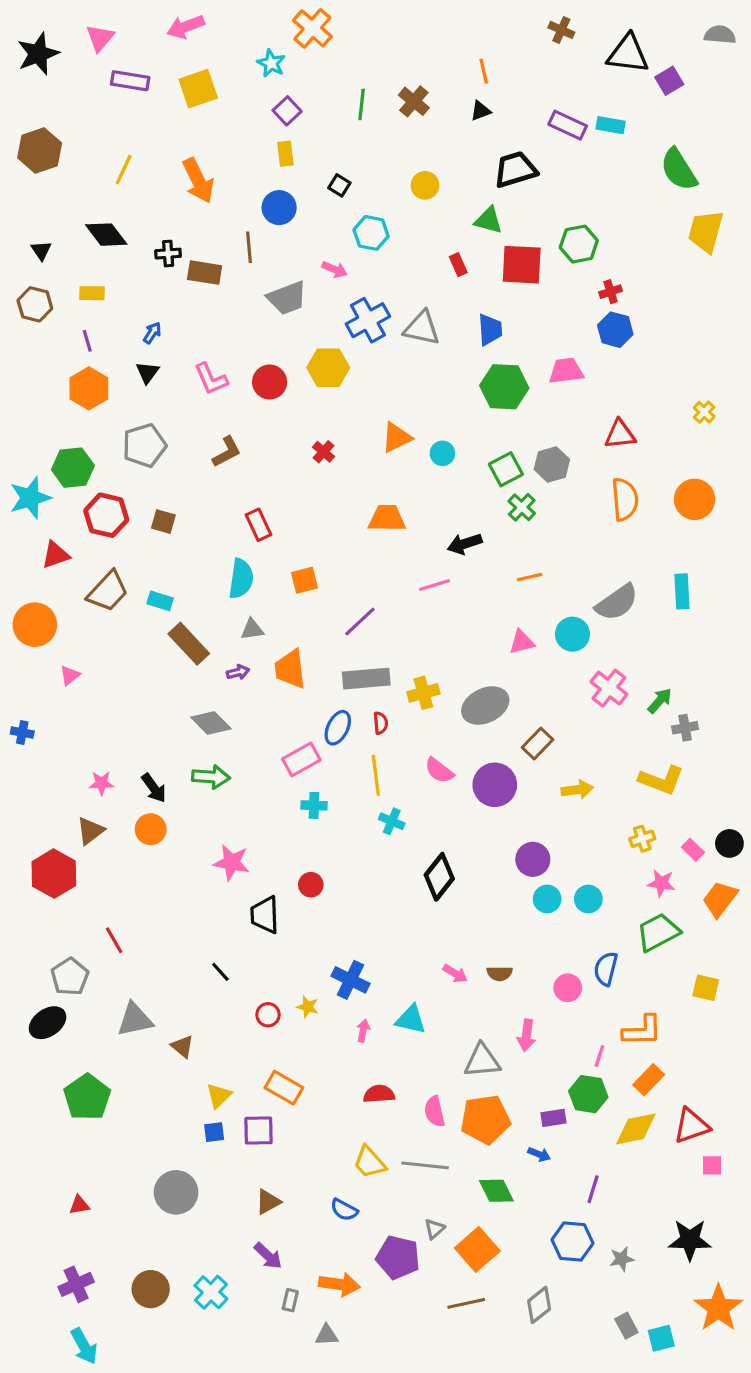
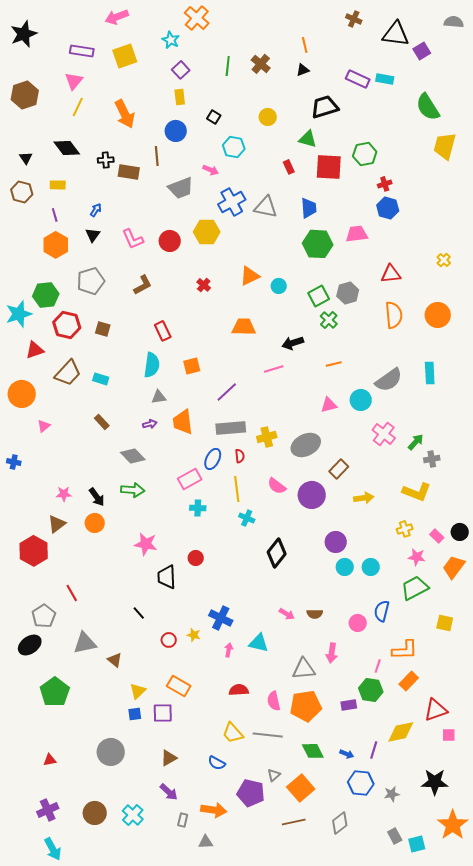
pink triangle: (100, 38) -> (74, 81), moved
brown rectangle: (189, 644) -> (102, 422), moved, size x0.6
yellow diamond: (636, 1129) -> (401, 732), moved
blue arrow: (539, 1154) -> (347, 754), moved

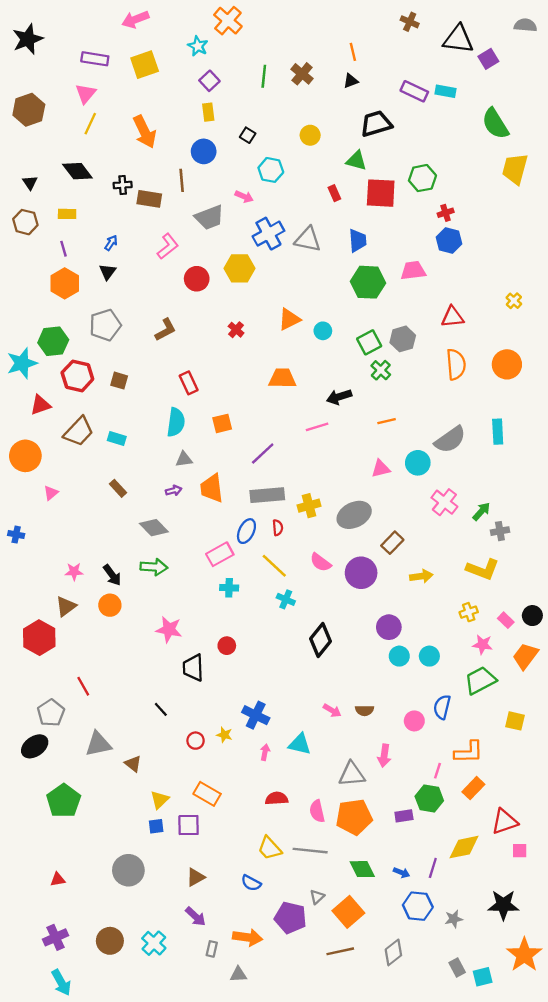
pink L-shape: (133, 239) -> (168, 246), moved, turned -105
yellow line: (237, 489) -> (274, 566), turned -40

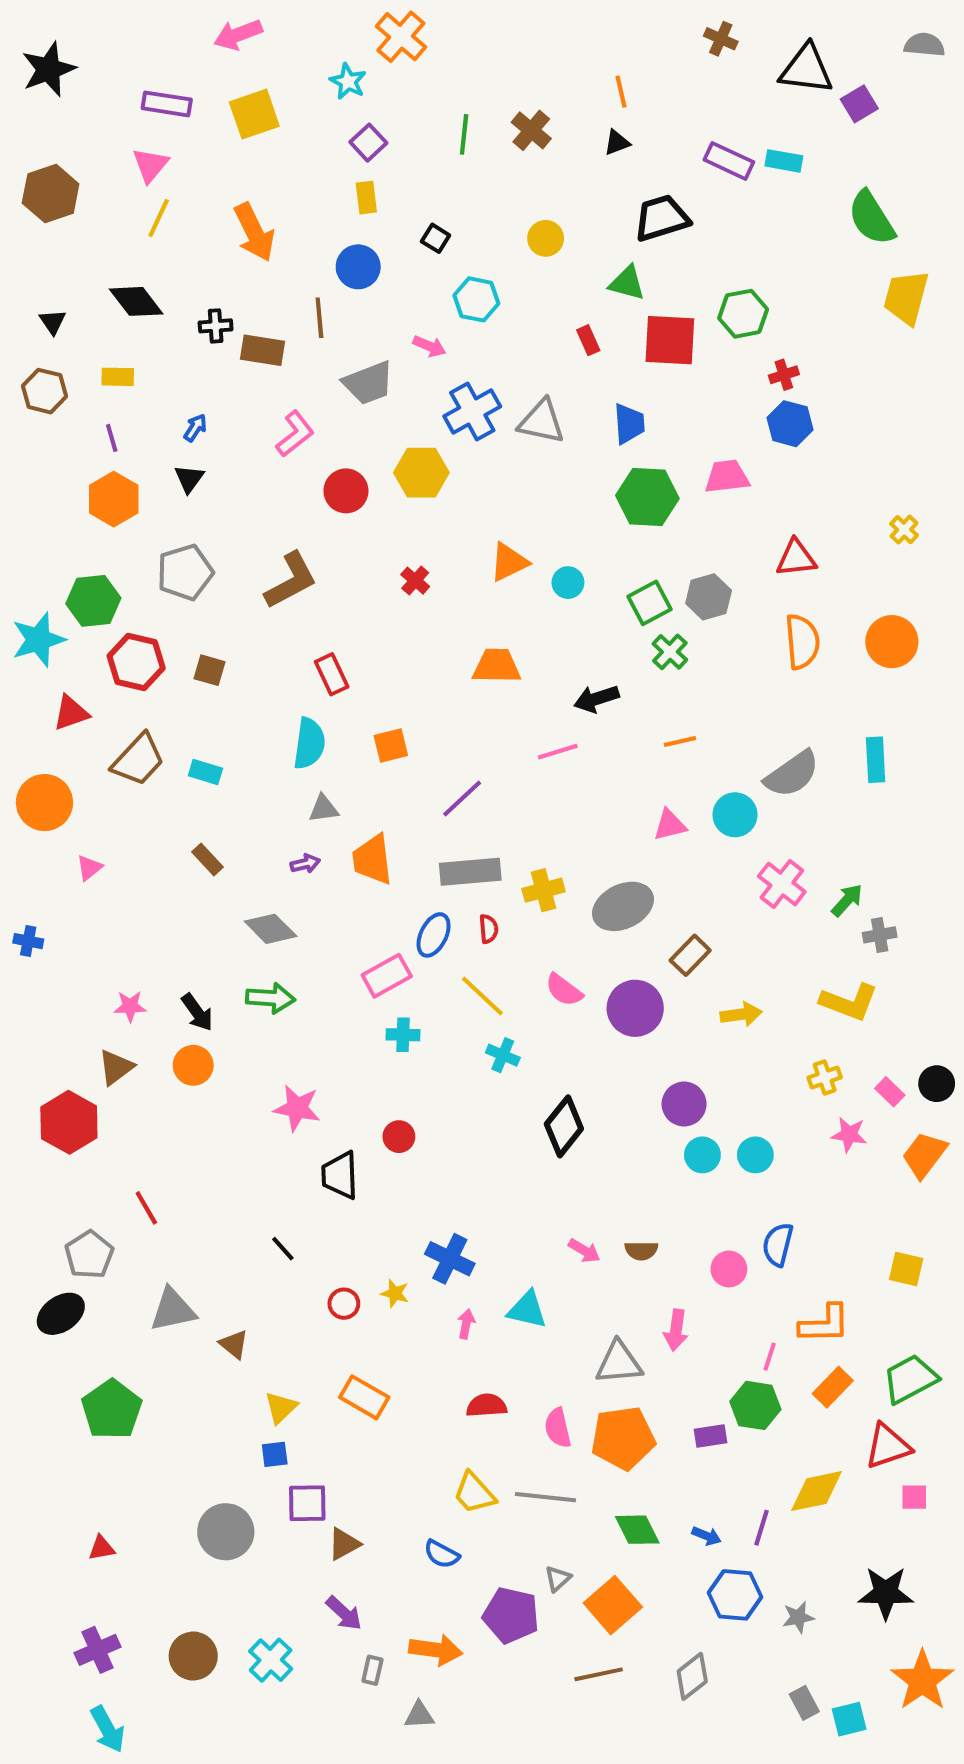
brown L-shape: (165, 330) -> (291, 581), size x1.4
green trapezoid: (480, 680) -> (910, 1379), moved
purple square: (189, 825) -> (307, 1503), moved

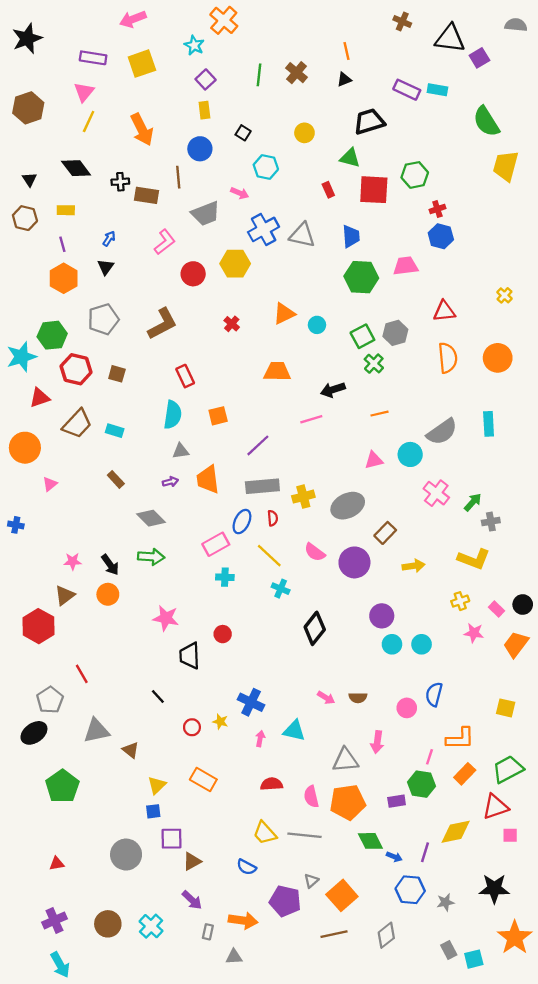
green diamond: (637, 1530) -> (370, 841), moved

